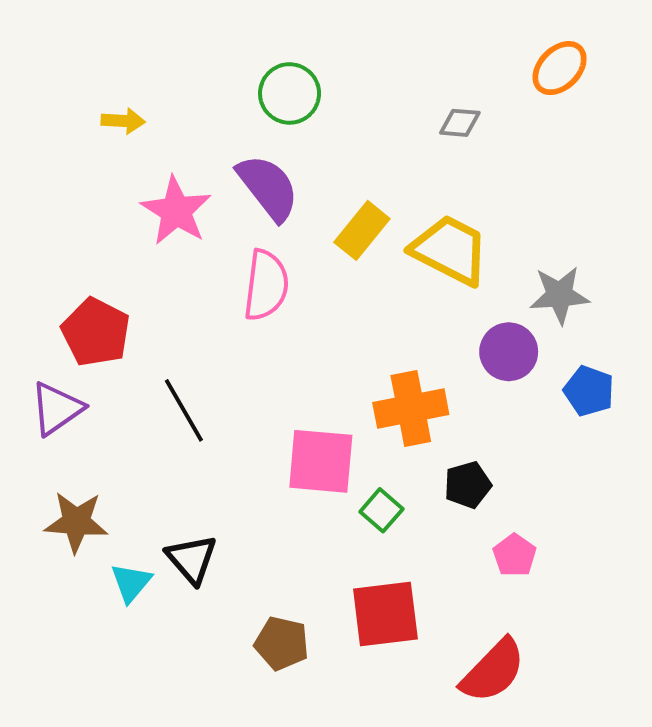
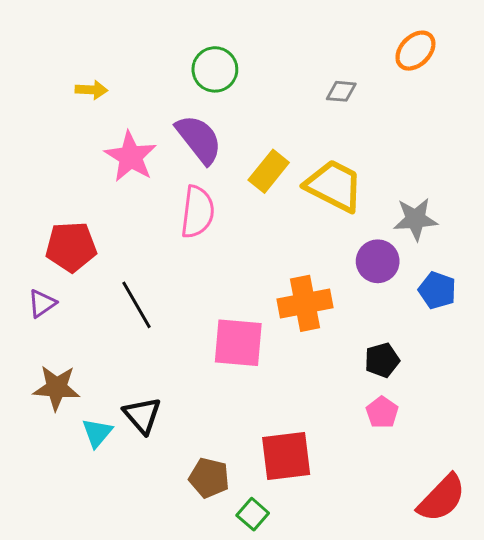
red pentagon: (96, 332) -> (71, 247), turned -30
purple triangle: (57, 409) -> (42, 303), size x0.7
black pentagon: (468, 485) -> (382, 360), moved
green square: (381, 510) -> (253, 514), moved
red semicircle: (493, 671) -> (442, 498), moved

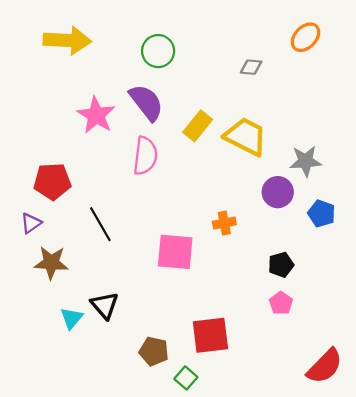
yellow arrow: (91, 90) -> (67, 40), moved, size x2.0
orange cross: (305, 303) -> (224, 223), size x0.6
brown star: (57, 388) -> (51, 263), moved

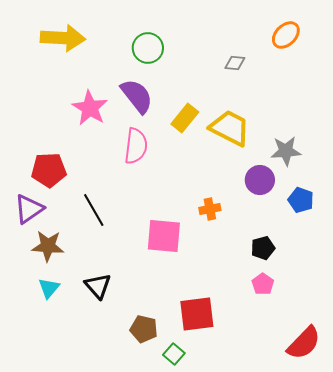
purple triangle: (31, 223) -> (29, 209), size x1.5
cyan triangle: (72, 318) -> (49, 288), moved

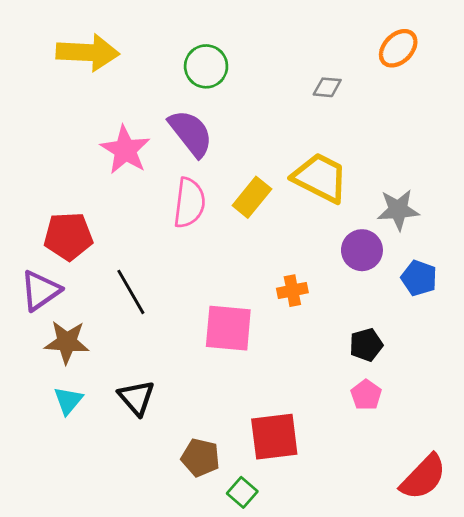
yellow rectangle: (185, 118) -> (252, 197), moved

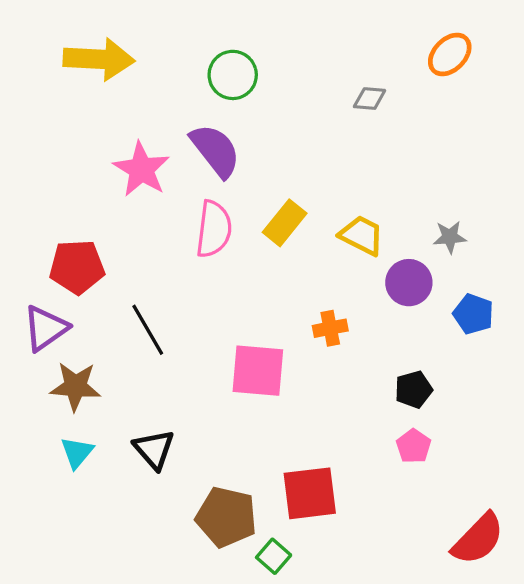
yellow trapezoid: (320, 178) -> (362, 235), moved, size x0.7
gray star: (398, 210) -> (450, 237), size x0.7
brown pentagon: (200, 458) -> (226, 517), size x1.4

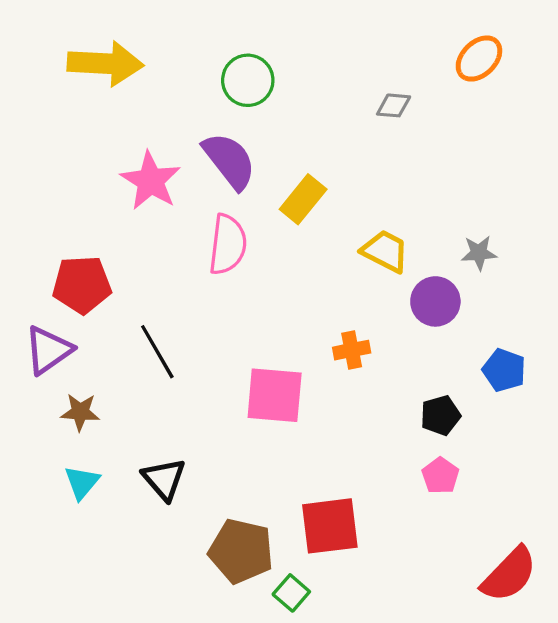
yellow rectangle: (285, 223) -> (303, 199), moved
blue pentagon: (473, 314) -> (504, 370), moved
brown star: (75, 386) -> (80, 412), size x0.7

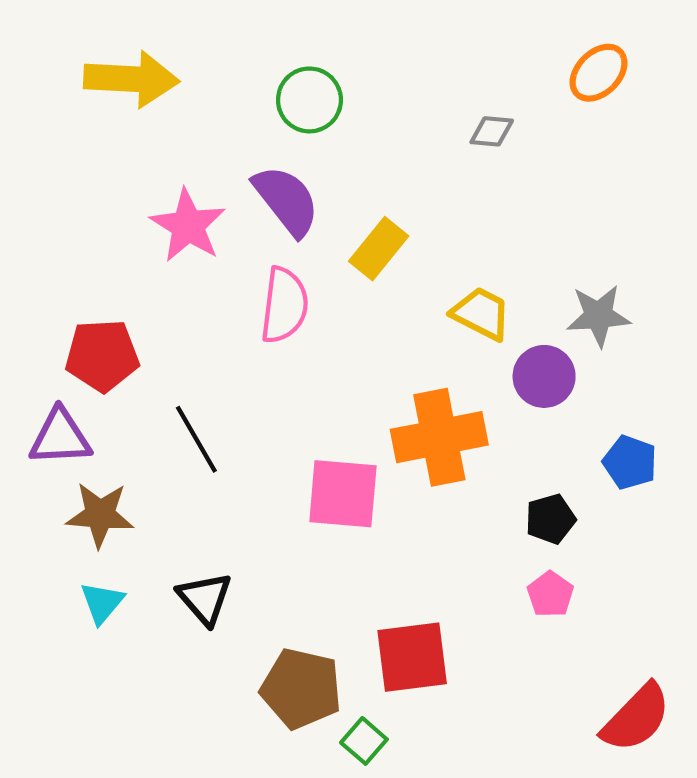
gray star: (479, 253) -> (599, 316), size x1.4
purple triangle: (48, 350) -> (60, 437), turned 32
orange cross: (352, 350) -> (439, 437), size x2.0
brown star: (80, 412) -> (100, 515), size x1.4

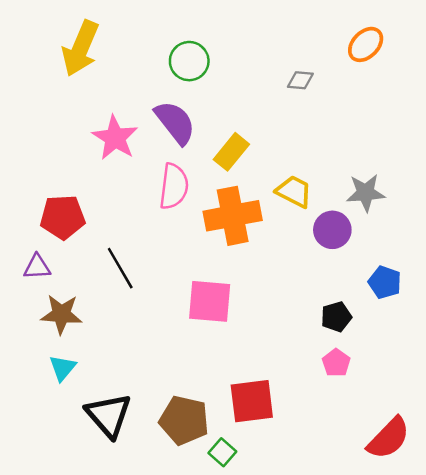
yellow arrow: (131, 79) -> (81, 48), turned 110
purple triangle: (60, 437) -> (37, 267), size x0.7
orange cross: (439, 437) -> (233, 216), moved
black triangle: (205, 598) -> (109, 415), moved, size x1.4

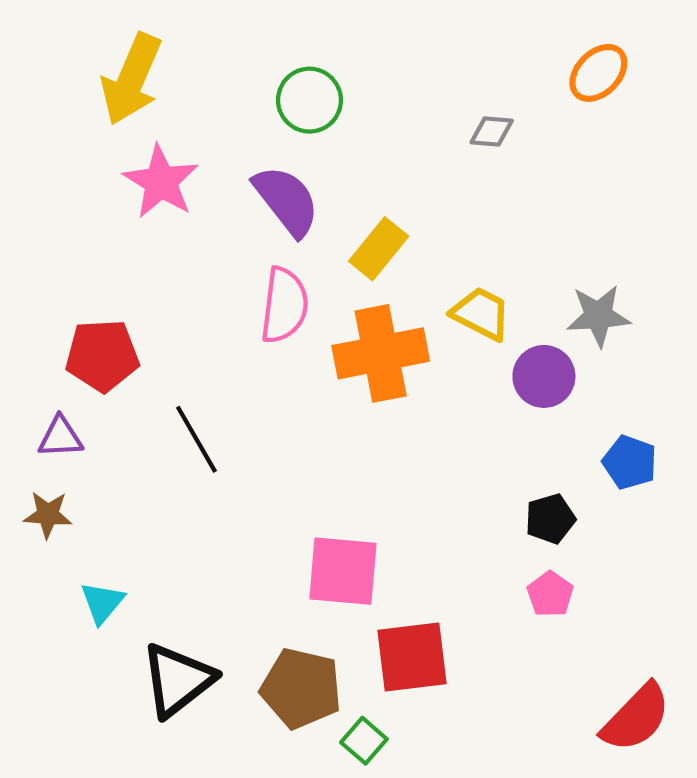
pink star: (115, 138) -> (161, 182), moved
pink square: (210, 301) -> (343, 571), moved
brown star: (61, 314) -> (48, 515), moved, size x0.7
black triangle: (109, 415) -> (178, 680), turned 33

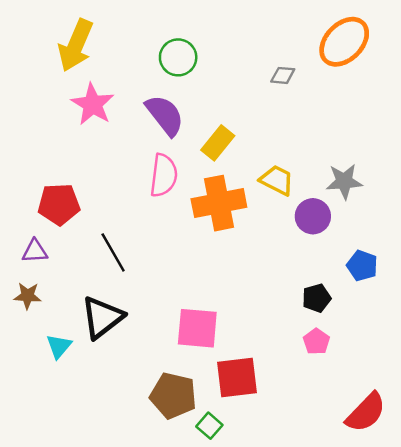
orange ellipse: (598, 73) -> (344, 42), size x1.5
black triangle: (178, 680) -> (102, 317), moved

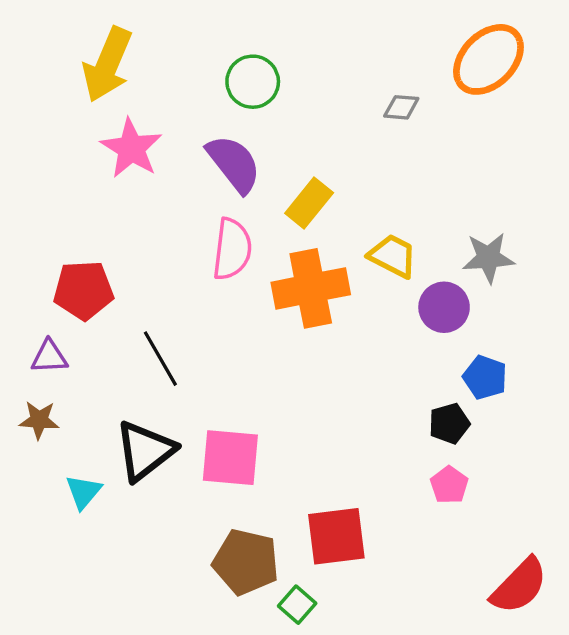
blue pentagon: (362, 266) -> (485, 377), moved
pink square: (197, 328) -> (230, 458), moved

